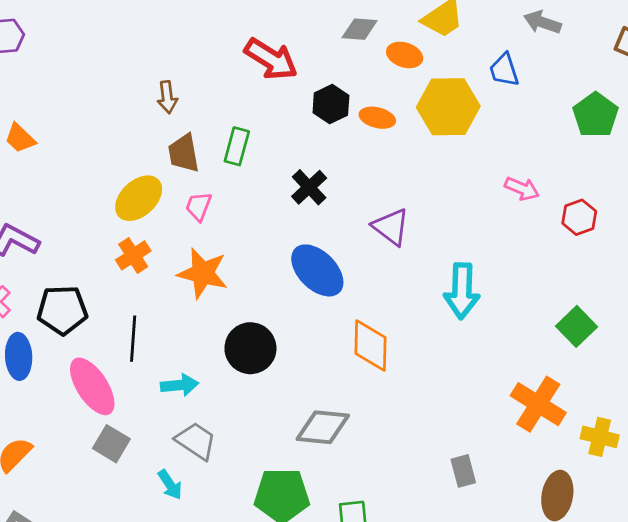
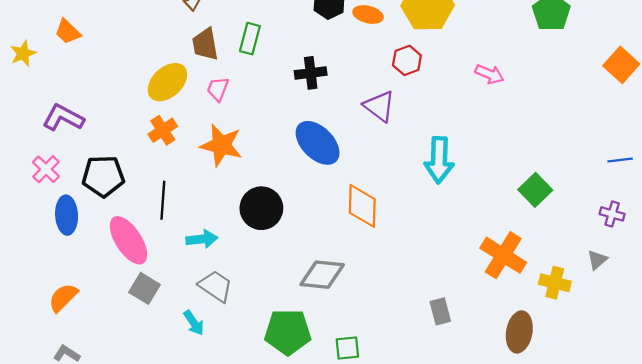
black cross: (309, 187) -> (311, 73), turned 36
red hexagon: (579, 217) -> (407, 60), moved

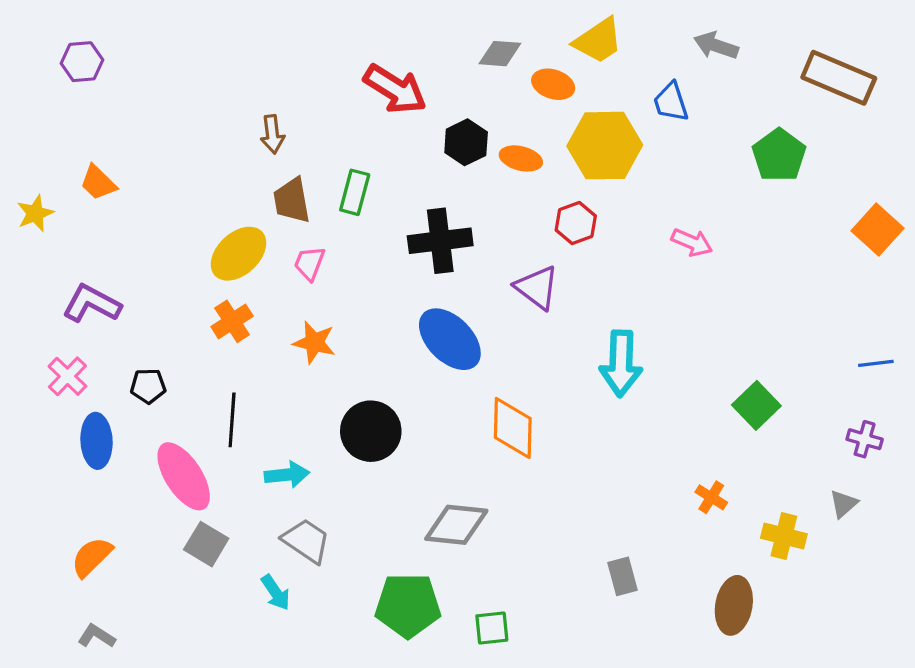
black cross: (311, 73) -> (440, 241), size x1.4
orange star: (221, 145) -> (314, 342), size x0.7
black pentagon: (103, 176) -> (148, 386), size x0.6
orange cross: (503, 255) -> (711, 497), size x0.5

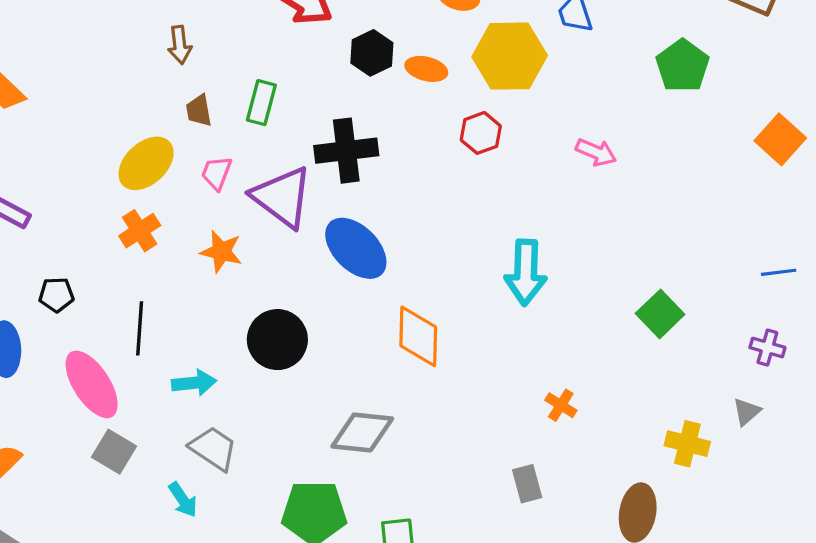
brown trapezoid: (292, 200) -> (199, 111), size x0.7
purple triangle: (537, 288) -> (282, 197), moved, size x1.4
orange cross: (711, 497) -> (561, 405), moved

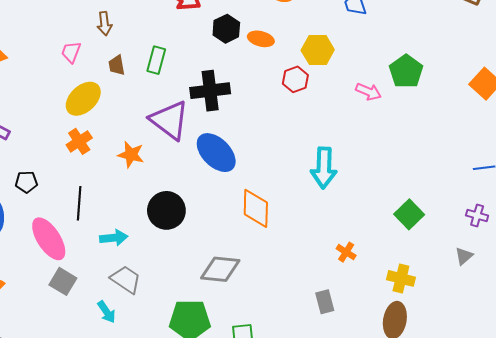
yellow hexagon: (510, 56) -> (318, 50), moved, size x0.7
green pentagon: (683, 66) -> (406, 71), moved
pink trapezoid: (217, 173) -> (71, 52), moved
green square: (660, 314) -> (409, 214), moved
yellow cross: (687, 444) -> (401, 278), moved

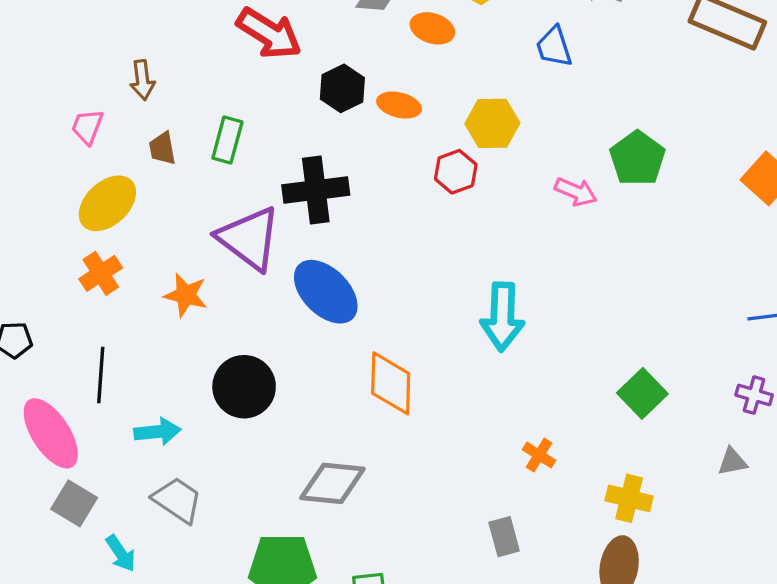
gray triangle: (464, 256) -> (732, 462), turned 30
cyan arrow: (107, 312) -> (121, 553), moved

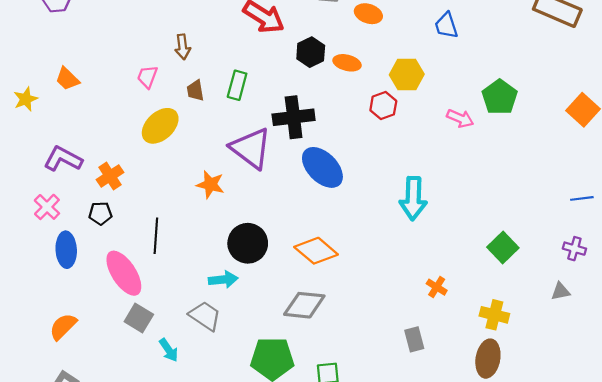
orange cross: (101, 273) -> (110, 176), moved
blue ellipse: (326, 292) -> (322, 167), moved
orange diamond: (391, 383) -> (316, 251), moved, turned -51
cyan arrow: (157, 432) -> (223, 280), moved

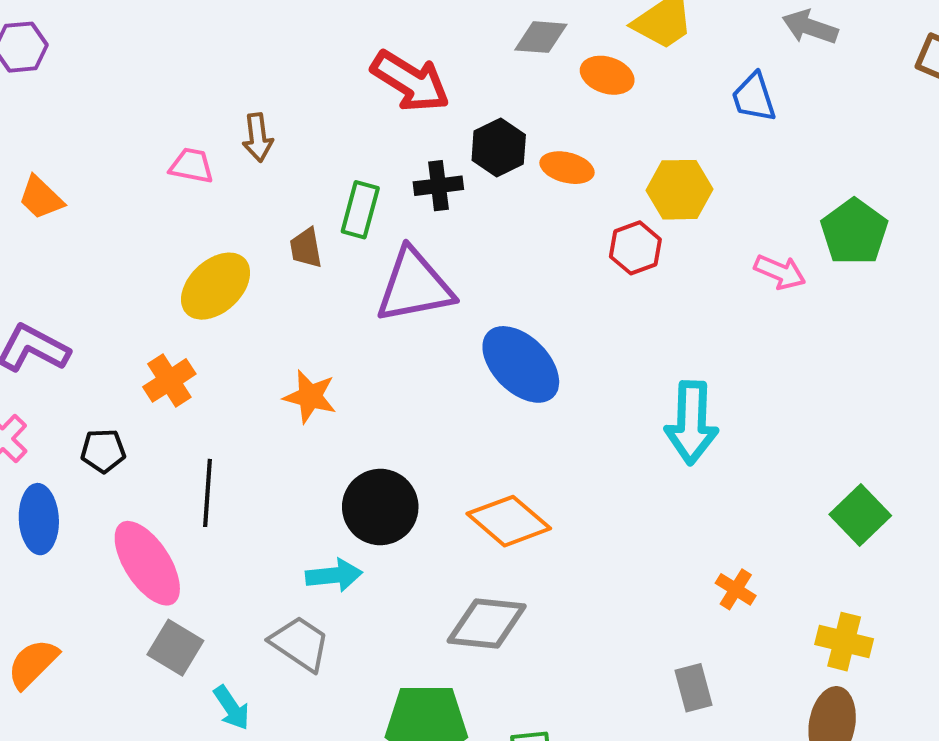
pink trapezoid: (147, 77) -> (191, 166), moved, turned 80
brown trapezoid: (195, 91) -> (306, 248), moved
black cross: (294, 117) -> (438, 186), moved, size x0.6
purple triangle: (251, 148) -> (414, 286), moved, turned -48
orange cross: (110, 176) -> (169, 380), moved

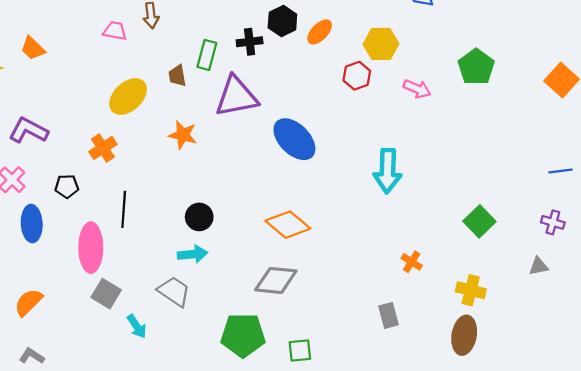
orange ellipse: (567, 168) -> (320, 32), turned -60
pink arrow: (780, 272) -> (417, 89), moved
orange star: (310, 397) -> (183, 135), moved
black circle: (380, 507) -> (199, 217), moved, size x0.7
pink ellipse: (147, 563) -> (91, 248), turned 33

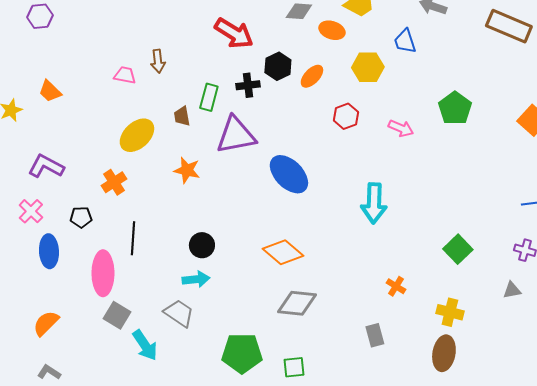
yellow hexagon: (381, 44) -> (368, 67), moved
gray diamond: (276, 280) -> (297, 303), moved
cyan arrow: (137, 326) -> (145, 345), size x1.4

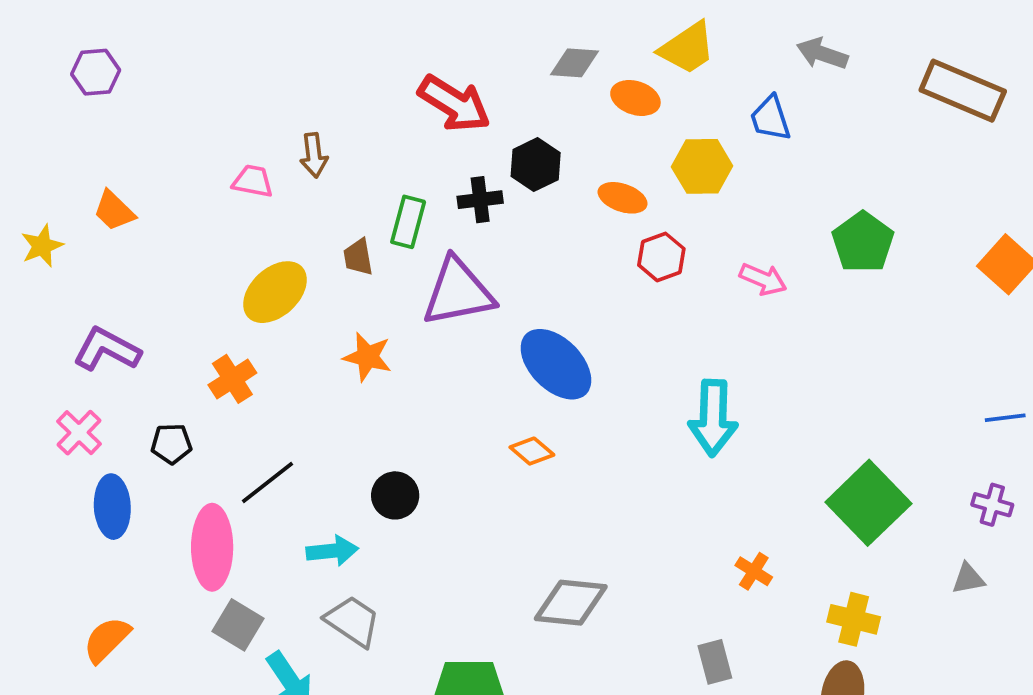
orange ellipse: (312, 76) -> (623, 198), moved, turned 65
black line: (133, 238) -> (268, 483), turned 48
green square: (458, 249) -> (868, 503), size x1.5
orange diamond: (283, 252) -> (532, 451), moved, size x0.6
cyan arrow: (196, 279) -> (332, 551), moved

